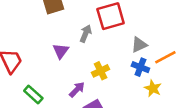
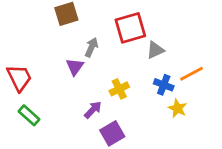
gray arrow: (86, 34) -> (91, 47), moved
gray triangle: (139, 45) -> (155, 50), moved
green rectangle: (33, 95) -> (29, 115), moved

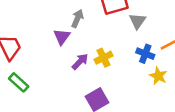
gray triangle: (155, 50) -> (137, 21), turned -30
purple arrow: (93, 110) -> (80, 62), moved

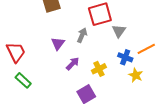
gray arrow: (77, 18) -> (82, 35), moved
yellow cross: (104, 58) -> (99, 69), moved

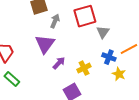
gray arrow: (82, 35) -> (55, 21), moved
purple triangle: (58, 44) -> (45, 44), size x1.5

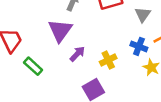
gray triangle: (103, 32) -> (143, 14), moved
green rectangle: (12, 79) -> (33, 66), moved

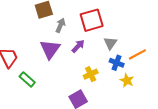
gray triangle: (143, 14) -> (110, 43), moved
purple arrow: (77, 54) -> (78, 46), moved

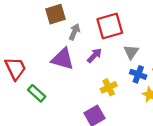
purple triangle: (50, 49) -> (63, 59), turned -50

